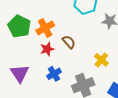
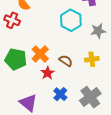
yellow cross: (101, 60) -> (92, 59), moved, turned -32

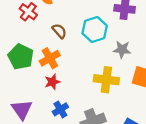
yellow cross: (92, 59) -> (106, 80), size x1.5
brown semicircle: (66, 61) -> (59, 31), moved

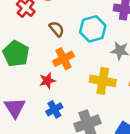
orange cross: (50, 58) -> (63, 59), moved

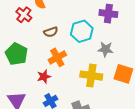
brown semicircle: (57, 29) -> (51, 32), turned 112

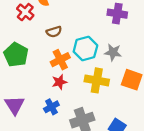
cyan hexagon: (82, 31) -> (85, 49), moved
red star: (44, 77) -> (59, 82), moved

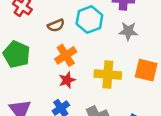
cyan hexagon: (85, 49) -> (89, 20), moved
gray star: (113, 52) -> (128, 31), moved

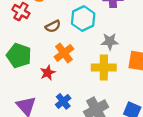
gray star: (128, 31) -> (110, 41), moved
red star: (67, 80) -> (48, 73), moved

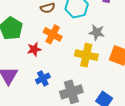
orange cross: (64, 53) -> (53, 34), turned -36

